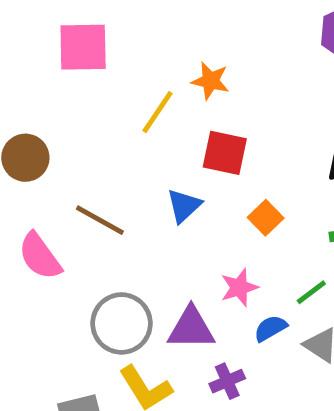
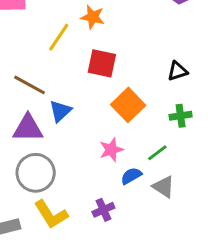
blue triangle: (184, 206) -> (60, 111), moved
orange square: (266, 218) -> (128, 105), size x1.5
brown line: (100, 220) -> (29, 85), moved
purple triangle: (191, 328) -> (28, 128), moved

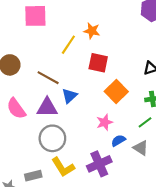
green line: (157, 153) -> (145, 122), moved
purple cross: (103, 210) -> (99, 164), size x1.6

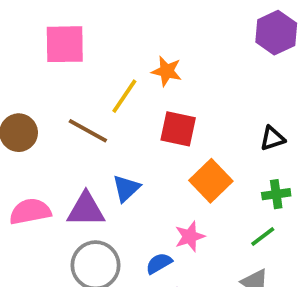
brown line: (48, 78) -> (88, 131), moved
pink semicircle: (16, 109) -> (30, 211), turned 115
blue semicircle: (118, 140) -> (159, 263), moved

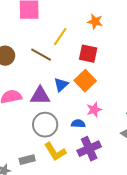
orange star: (167, 71) -> (95, 22), moved
orange square: (211, 181) -> (85, 81), moved
blue semicircle: (159, 263) -> (78, 124), turned 32

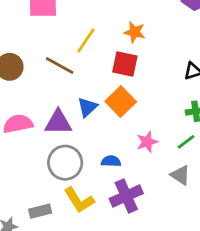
orange star: (95, 22) -> (135, 32), moved
pink star: (94, 110) -> (147, 142), moved

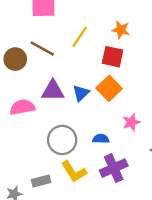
brown line: (60, 65) -> (42, 49), moved
purple triangle: (58, 122) -> (53, 91), moved

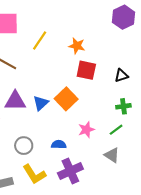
yellow line: (80, 37) -> (40, 40), moved
red square: (113, 57) -> (86, 70), moved
gray circle: (62, 140) -> (24, 146), size x0.7

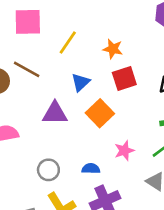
red square: (86, 70) -> (124, 78), turned -30
purple triangle: (15, 101) -> (55, 113), moved
blue triangle: (41, 103) -> (81, 82), moved

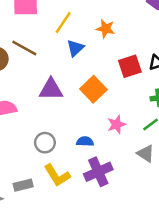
red square: (124, 78) -> (130, 66), moved
blue triangle: (81, 82) -> (75, 48), moved

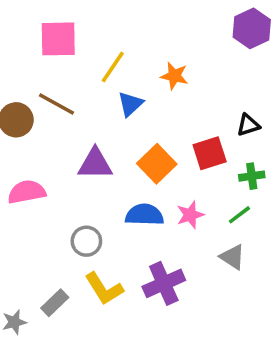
red square: (130, 66) -> (210, 153), moved
blue semicircle: (85, 141) -> (144, 215), moved, size x1.5
gray rectangle: (23, 185) -> (55, 303), turned -30

